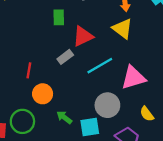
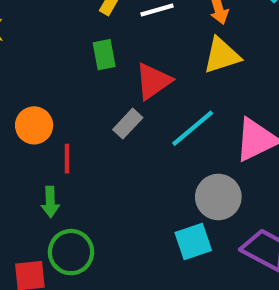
yellow triangle: (122, 29) -> (222, 55), turned -45
orange circle: (43, 94) -> (34, 125), moved
green arrow: (64, 117) -> (50, 202), moved, turned -119

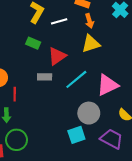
green rectangle: (104, 55) -> (33, 43), turned -56
gray rectangle: (128, 124) -> (45, 77), turned 48

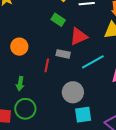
red line: (15, 94) -> (47, 65), moved
gray circle: (89, 113) -> (73, 92), moved

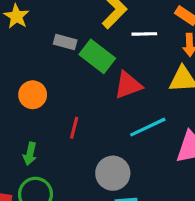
green rectangle: (58, 20) -> (97, 56), size x1.5
gray rectangle: (63, 54) -> (65, 42), moved

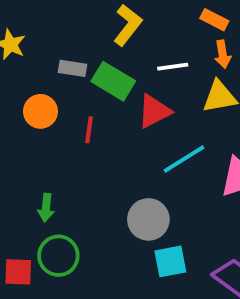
white line: (144, 34) -> (173, 67), moved
orange circle: (33, 95) -> (40, 111), moved
red line: (74, 128) -> (89, 130), moved

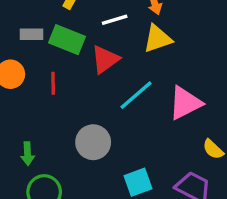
gray circle: (148, 219) -> (93, 142), moved

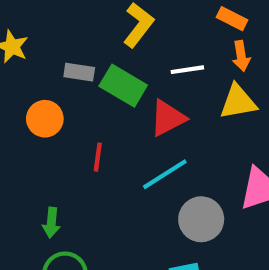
red line: (53, 83) -> (98, 157), moved
cyan line: (136, 95) -> (165, 174), moved
gray circle: (93, 142) -> (201, 219), moved

